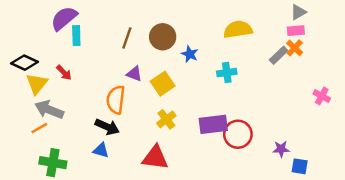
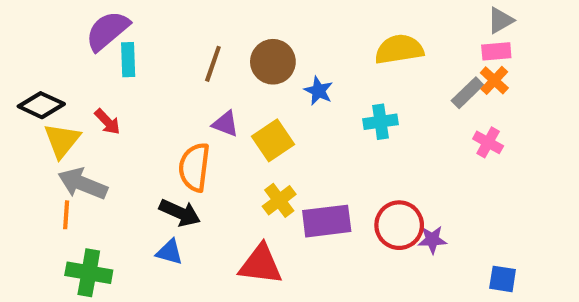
pink cross: (322, 96) -> (488, 142), moved
purple rectangle: (213, 124) -> (327, 221), moved
orange line: (39, 128) -> (66, 215), turned -56
purple star: (281, 149) -> (432, 240), moved

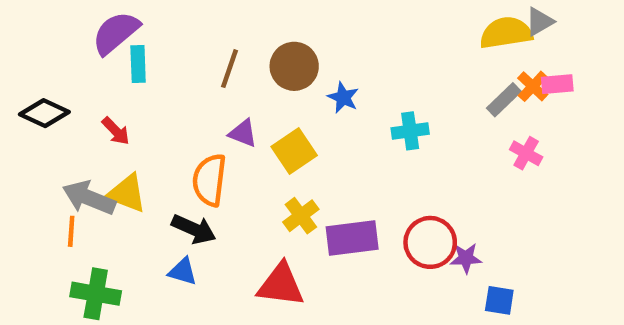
yellow semicircle: (399, 49) -> (506, 33), moved
pink rectangle: (496, 51) -> (557, 84), moved
yellow triangle: (62, 140) -> (127, 193), moved, turned -48
blue square: (503, 279) -> (499, 300), moved

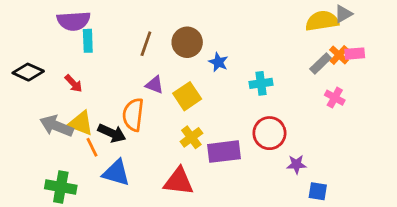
purple semicircle: (116, 33) -> (74, 21), turned -144
black arrow: (194, 229) -> (112, 133), moved
orange line: (71, 231) -> (92, 147), moved, turned -30
red circle: (430, 242) -> (269, 133), moved
blue triangle: (183, 271) -> (116, 173), size x1.5

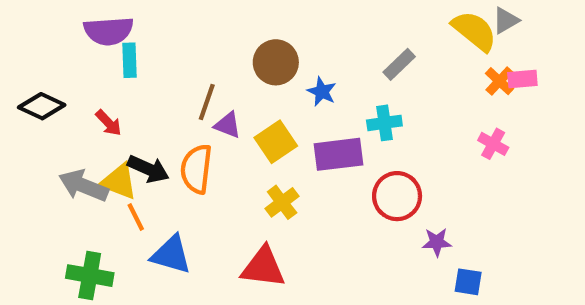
yellow semicircle: (322, 21) -> (474, 31), turned 48
brown line: (146, 44) -> (207, 102), moved
gray rectangle: (321, 64) -> (399, 64), moved
black arrow: (112, 133) -> (148, 169), moved
purple rectangle: (224, 152) -> (338, 154), moved

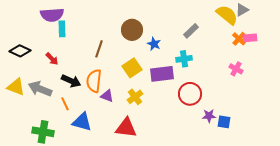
purple triangle: (228, 125) -> (107, 96), moved
yellow triangle: (119, 181) -> (16, 87), moved
blue square: (468, 282) -> (224, 122), moved

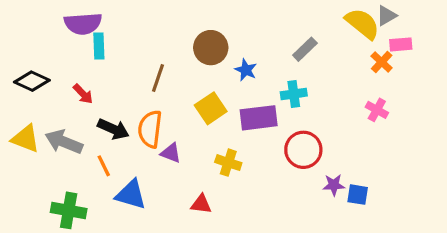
pink rectangle: (250, 38) -> (401, 44), moved
yellow cross: (135, 97) -> (228, 163), moved, turned -35
red triangle: (126, 128) -> (201, 204), size x0.6

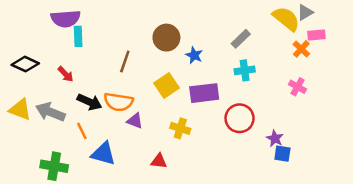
cyan cross: (294, 94) -> (245, 70), moved
orange semicircle: (150, 129) -> (118, 102), turned -88
purple star: (334, 185) -> (275, 138), moved, turned 30

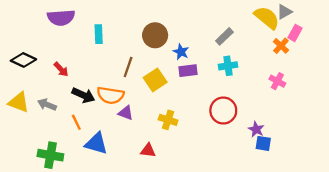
pink rectangle: (316, 35) -> (295, 33), turned -56
cyan rectangle: (78, 36) -> (99, 34), moved
brown line: (125, 62) -> (128, 67), moved
purple rectangle: (204, 93) -> (188, 71), moved, size x0.7
gray arrow: (50, 112) -> (47, 105), size x0.7

